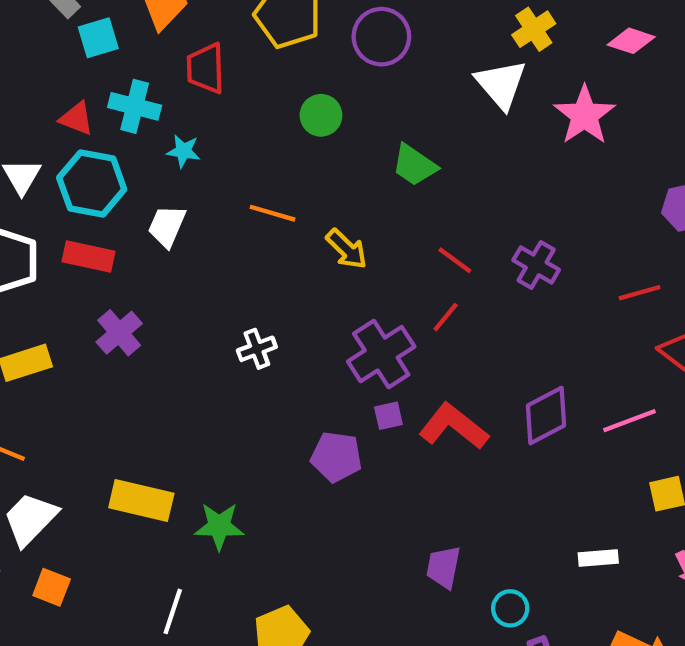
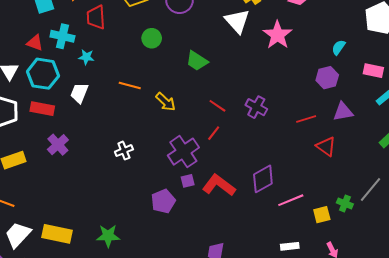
pink line: (629, 421) -> (291, 200), moved
purple pentagon: (336, 457) -> (163, 201), turned -30
yellow rectangle: (141, 500) -> (57, 234), moved

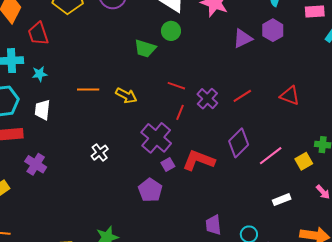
green circle: (152, 38) -> (171, 31), moved
purple cross: (256, 107) -> (207, 99), moved, turned 30
purple triangle: (343, 112) -> (243, 38), moved
red line: (306, 119) -> (242, 96), moved

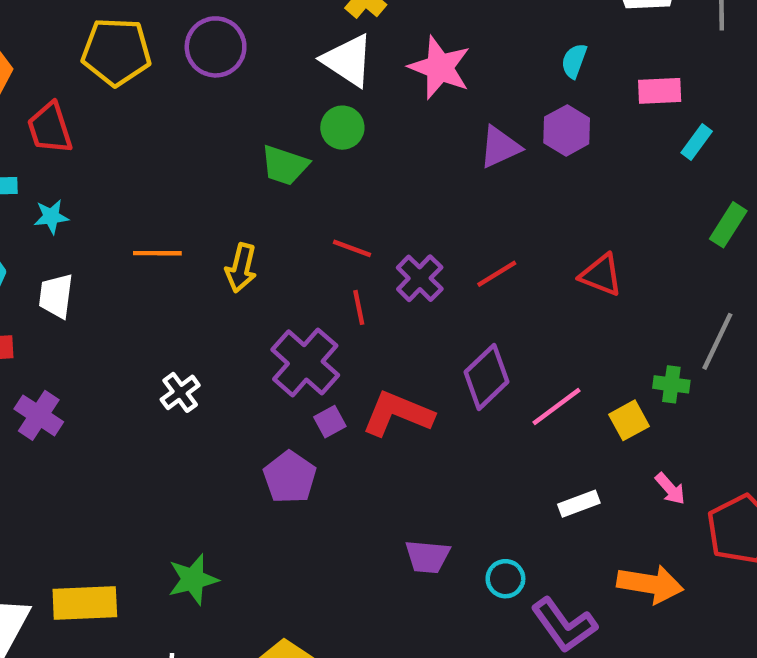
yellow arrow: (126, 95) -> (241, 268), turned 75
red line: (180, 112) -> (359, 307), turned -35
purple trapezoid: (213, 225) -> (428, 557), turned -80

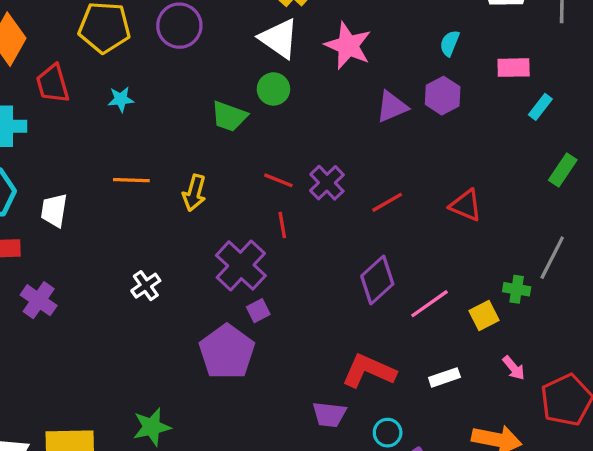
cyan star: (51, 217) -> (121, 99), moved
purple cross: (420, 278) -> (327, 183), moved
red L-shape: (398, 414) -> (369, 371), moved
purple pentagon: (290, 477) -> (227, 352), size x1.4

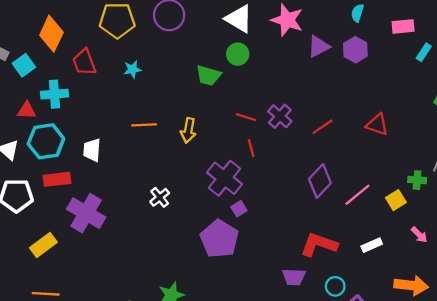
purple triangle: (392, 107) -> (319, 46), moved
purple cross: (39, 300) -> (86, 213), size x1.5

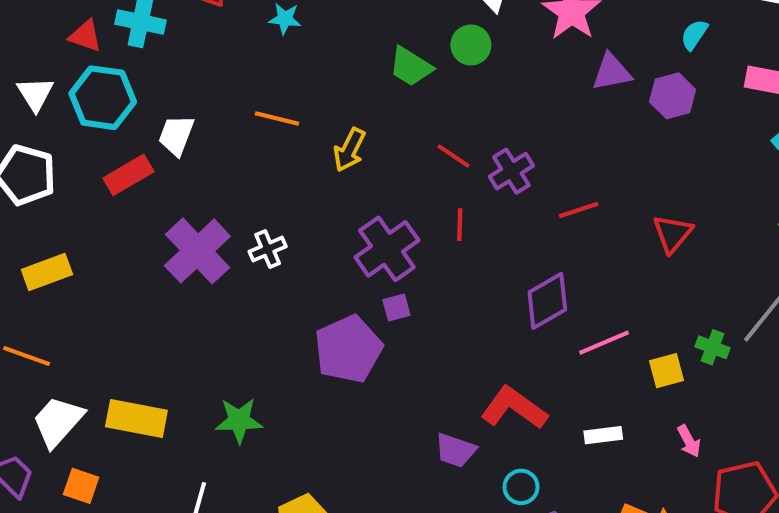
red triangle: (377, 125) -> (673, 234), turned 35
red line: (251, 148) -> (460, 225), moved
red rectangle: (57, 179) -> (128, 175), moved, turned -40
purple cross: (86, 213) -> (197, 251), moved

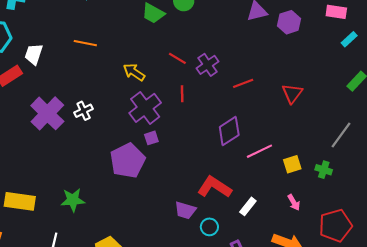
yellow arrow: (349, 150) -> (134, 72), moved, turned 100
green cross: (712, 347) -> (324, 170), moved
white rectangle: (603, 435) -> (248, 206), moved, turned -42
pink arrow: (689, 441) -> (294, 202), moved
cyan circle: (521, 487) -> (209, 227), moved

